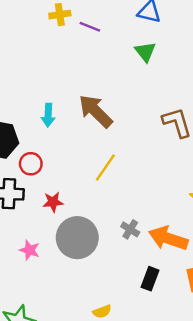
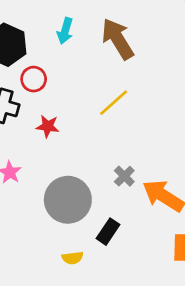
gray circle: (77, 238) -> (68, 200), moved
black rectangle: (150, 279) -> (108, 232), moved

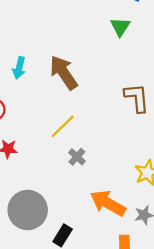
gray cross: (124, 176) -> (77, 157), moved

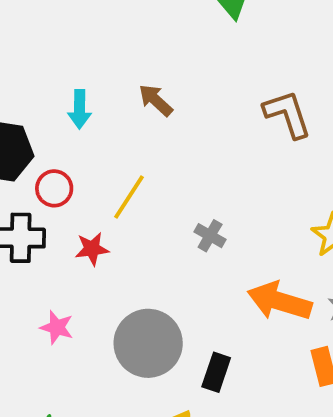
brown arrow: (64, 73) -> (156, 100), size x0.6
yellow line: (63, 126) -> (129, 197), moved

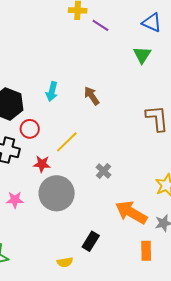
pink star: (57, 327) -> (15, 200), turned -30
gray circle: (148, 343) -> (57, 193), moved

